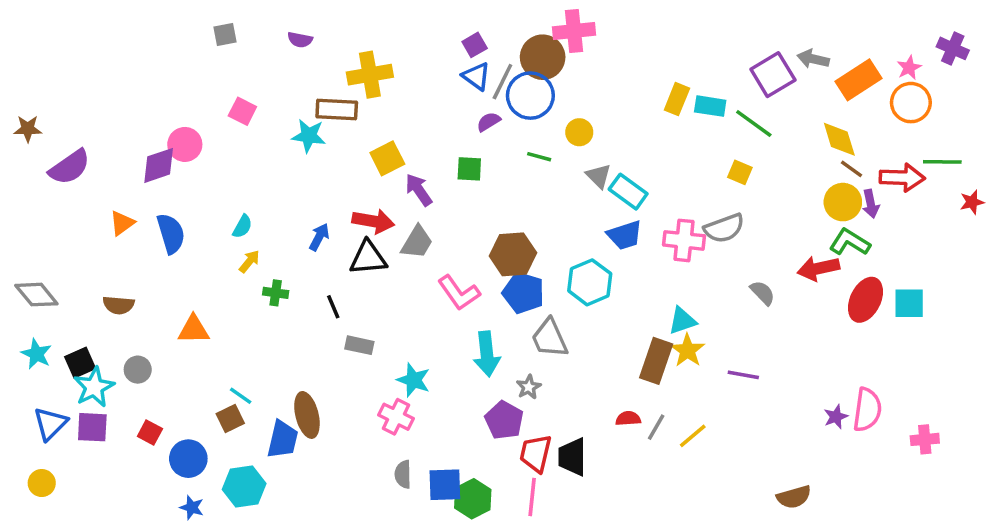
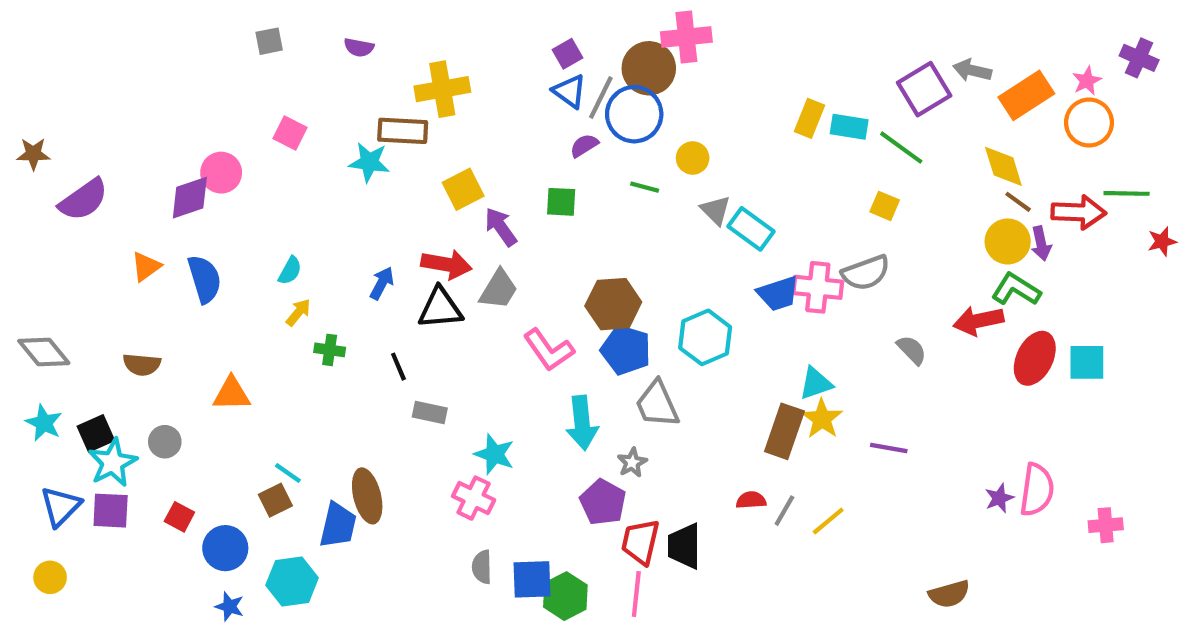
blue trapezoid: (625, 235) -> (778, 294), moved

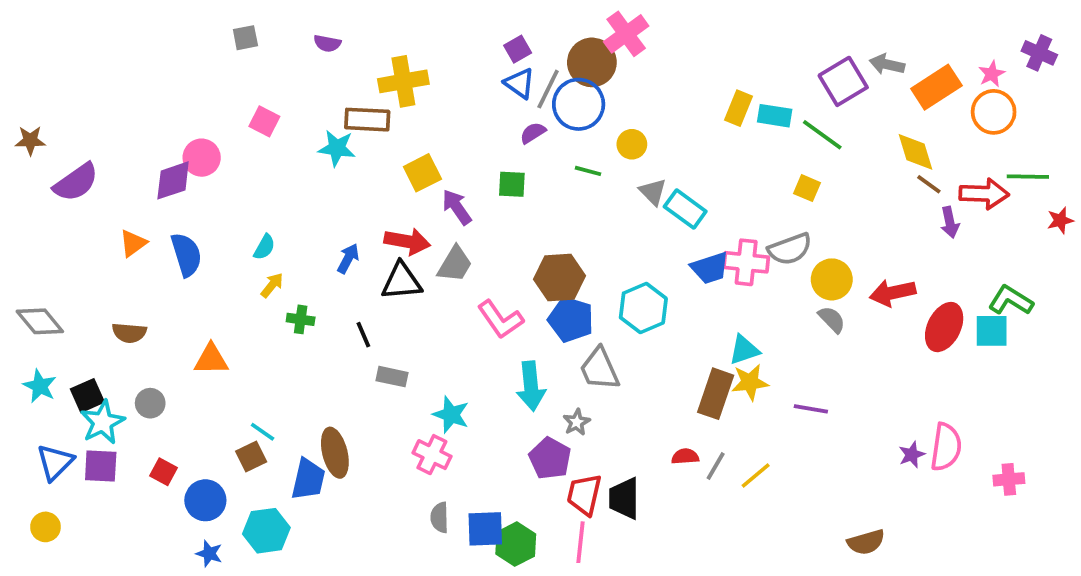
pink cross: (686, 37) -> (626, 34), turned -30
yellow circle: (1008, 241) -> (832, 279), moved
green L-shape: (1016, 289) -> (1011, 300), moved
yellow star: (822, 419) -> (750, 382), turned 30

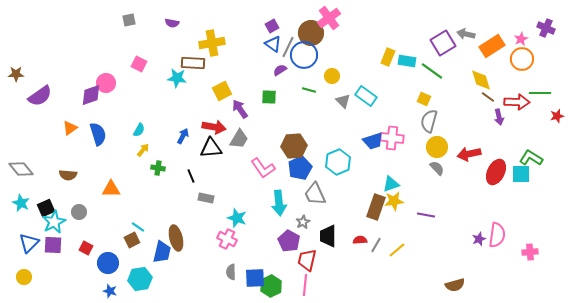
cyan rectangle: (685, 209) -> (366, 96), moved
gray semicircle: (790, 249) -> (429, 121), moved, turned 125
blue pentagon: (571, 319) -> (300, 168), turned 30
black trapezoid: (624, 498) -> (328, 236), moved

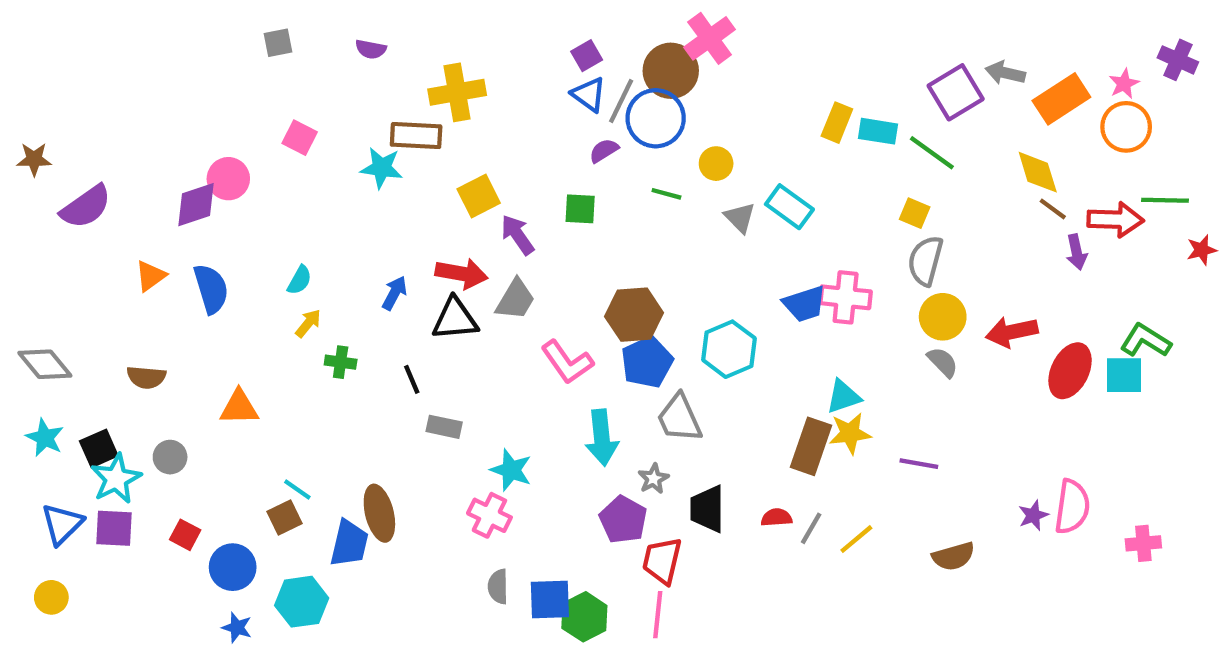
brown semicircle: (455, 285) -> (953, 556), moved

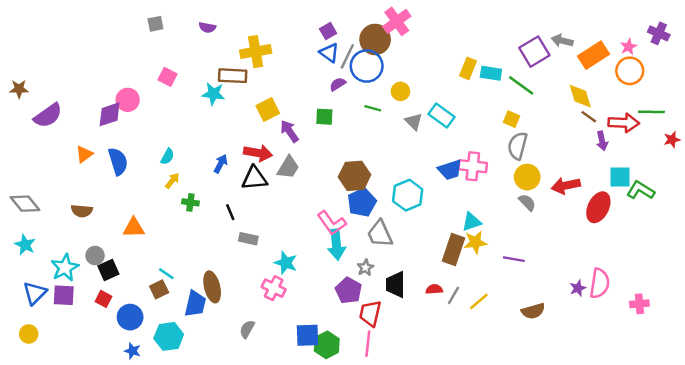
pink L-shape: (567, 362) -> (332, 223), moved
cyan square: (1124, 375) -> (620, 177), moved
black square: (99, 448) -> (108, 270), moved
gray semicircle: (498, 587) -> (247, 329), moved, turned 30

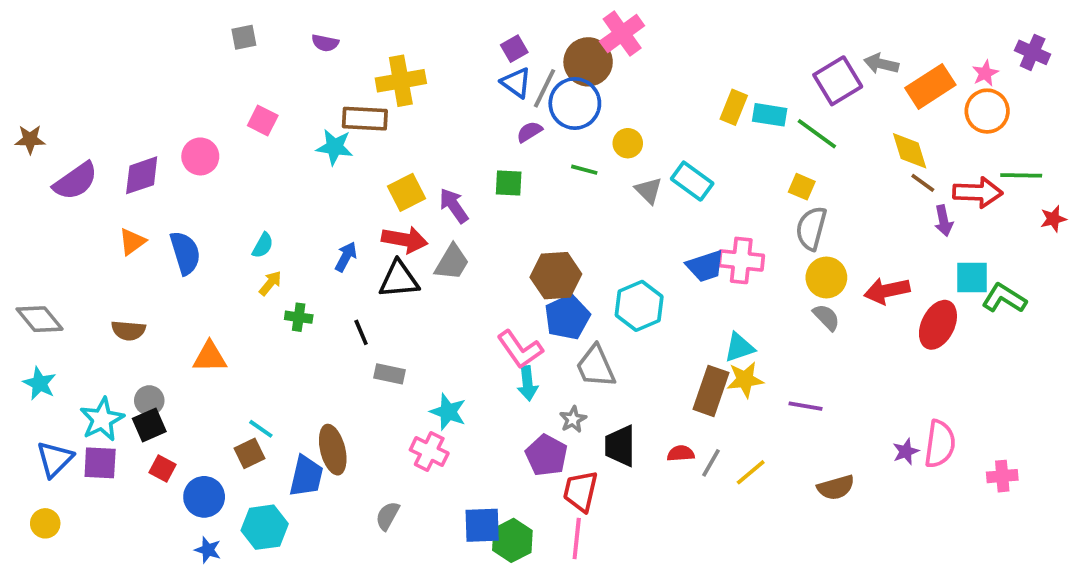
yellow square: (268, 109) -> (406, 192), moved
purple diamond: (110, 114) -> (142, 175), moved
cyan arrow: (336, 245) -> (528, 383), size x0.7
black square: (108, 270) -> (149, 425), moved

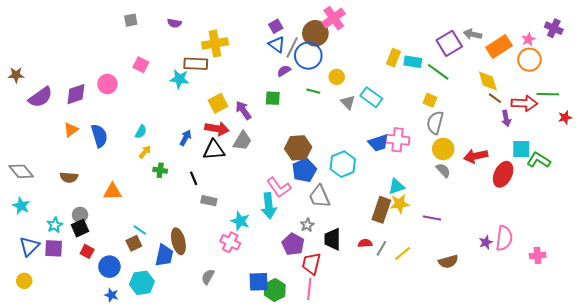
cyan arrow: (528, 383) -> (269, 206), moved, size x1.4
cyan star: (102, 419) -> (55, 225), size x0.7

